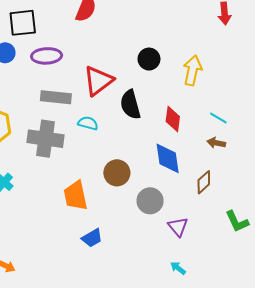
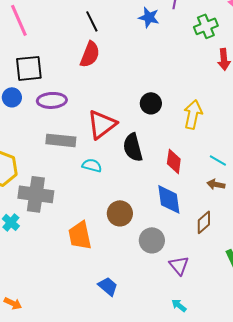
gray cross: (45, 139) -> (36, 194), moved
blue trapezoid: (92, 238) -> (108, 286), moved, turned -110

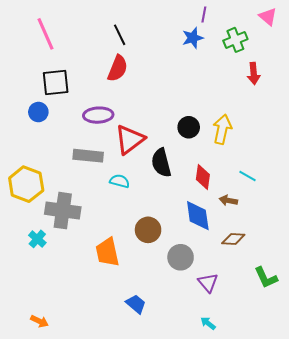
blue star: (149, 17) -> (193, 38), moved, turned -30
purple ellipse: (52, 100) -> (98, 115), moved
black circle: (151, 103) -> (189, 127), moved
brown arrow: (216, 184) -> (228, 200), moved
brown diamond: (204, 222) -> (233, 239), turned 45

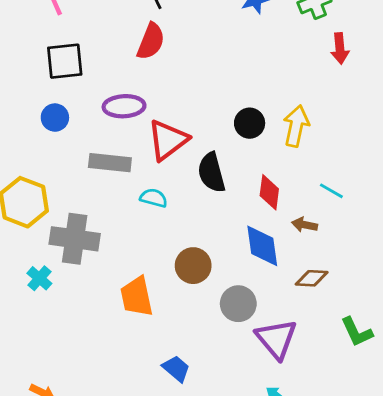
blue circle: (38, 112) -> (55, 118), moved
purple triangle: (208, 283) -> (276, 339), size x1.5

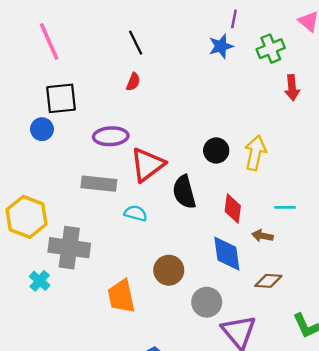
red semicircle: (151, 41) -> (133, 82), size x0.6
blue circle: (55, 118) -> (42, 129), moved
cyan line: (331, 191) -> (285, 207), turned -30

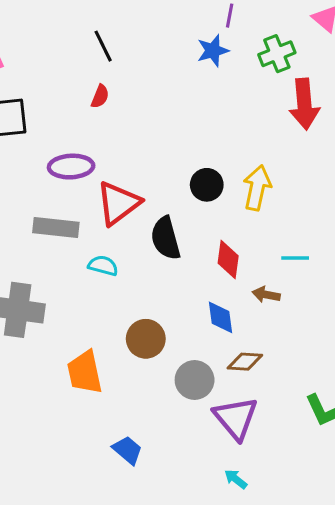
red arrow: (292, 88) -> (304, 104), size x1.5
blue diamond: (227, 254) -> (220, 317), size x0.7
brown diamond: (268, 281) -> (245, 362), moved

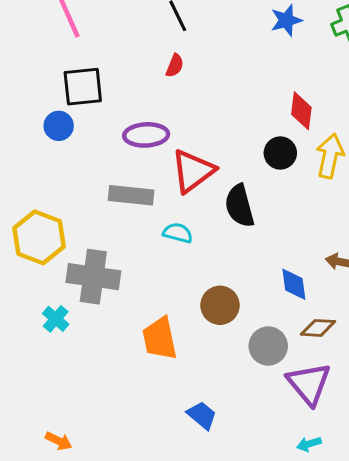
red diamond: (228, 260) -> (301, 111), moved
cyan arrow: (236, 479) -> (309, 444), turned -55

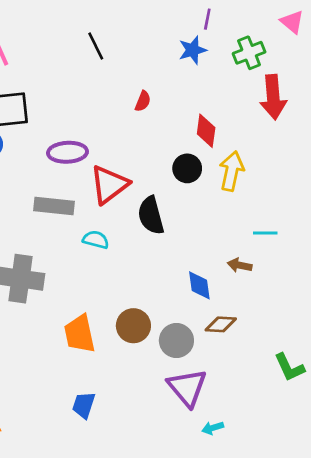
red semicircle: (175, 66) -> (143, 101), moved
brown circle: (220, 305) -> (133, 326), moved
purple triangle: (309, 384) -> (187, 388), moved
blue trapezoid: (202, 415) -> (84, 405), moved, turned -112

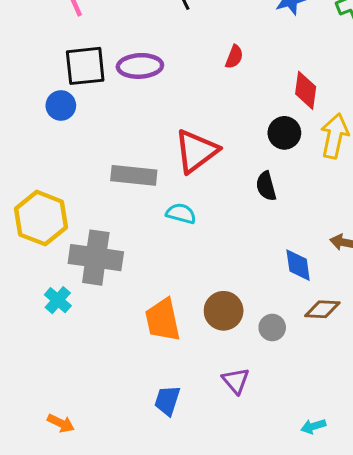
purple ellipse: (68, 152) -> (140, 66), moved
black semicircle: (151, 215) -> (266, 186), moved, size x0.7
gray circle: (176, 341) -> (272, 328), size x0.7
purple triangle: (187, 388) -> (236, 381), moved, size x0.6

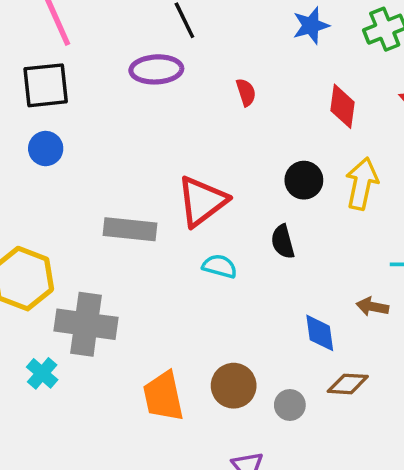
red semicircle: (234, 57) -> (246, 92), turned -40
black square: (85, 66) -> (46, 85), moved
purple ellipse: (140, 66) -> (156, 69), moved
red diamond: (306, 90) -> (343, 106), moved
cyan semicircle: (181, 213) -> (220, 266), moved

